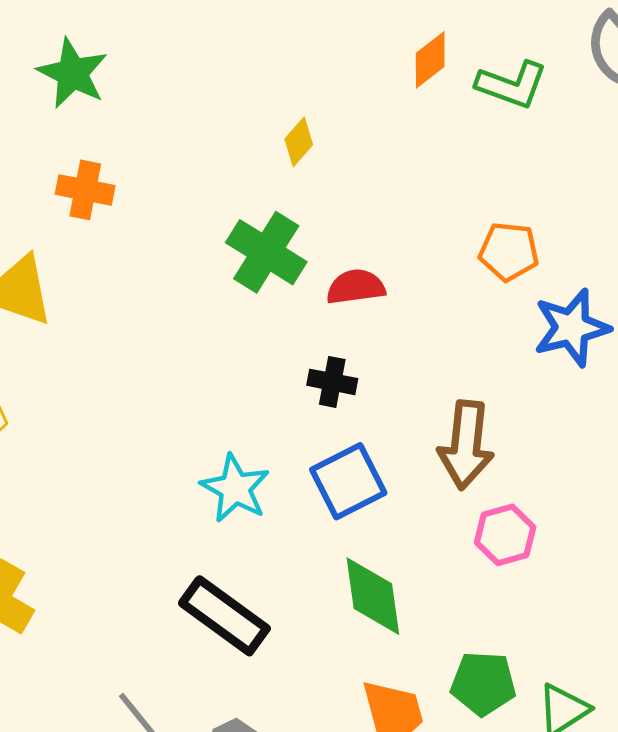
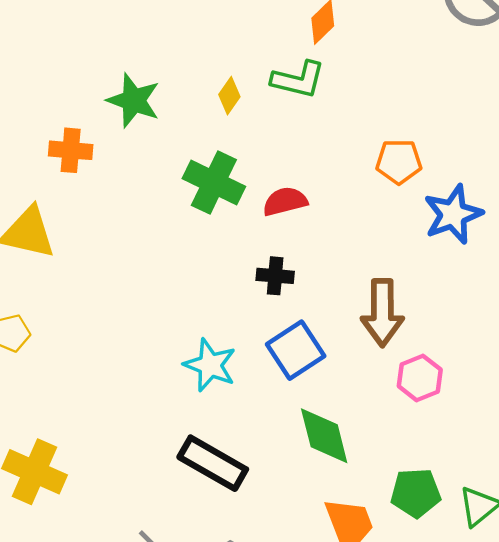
green star: (73, 73) -> (134, 100), moved
green L-shape: (512, 85) -> (298, 80), moved

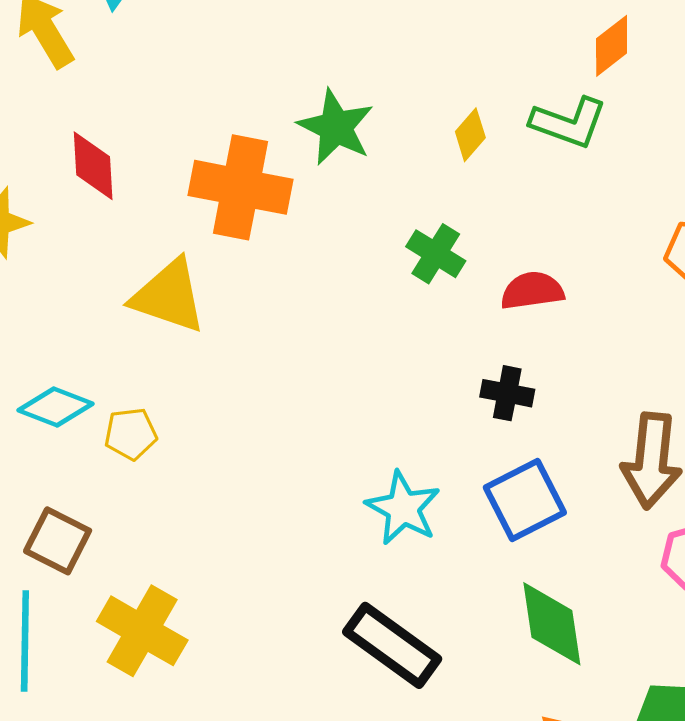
orange cross: (71, 150) -> (240, 187), size x1.6
green cross: (214, 182) -> (436, 254), size x0.7

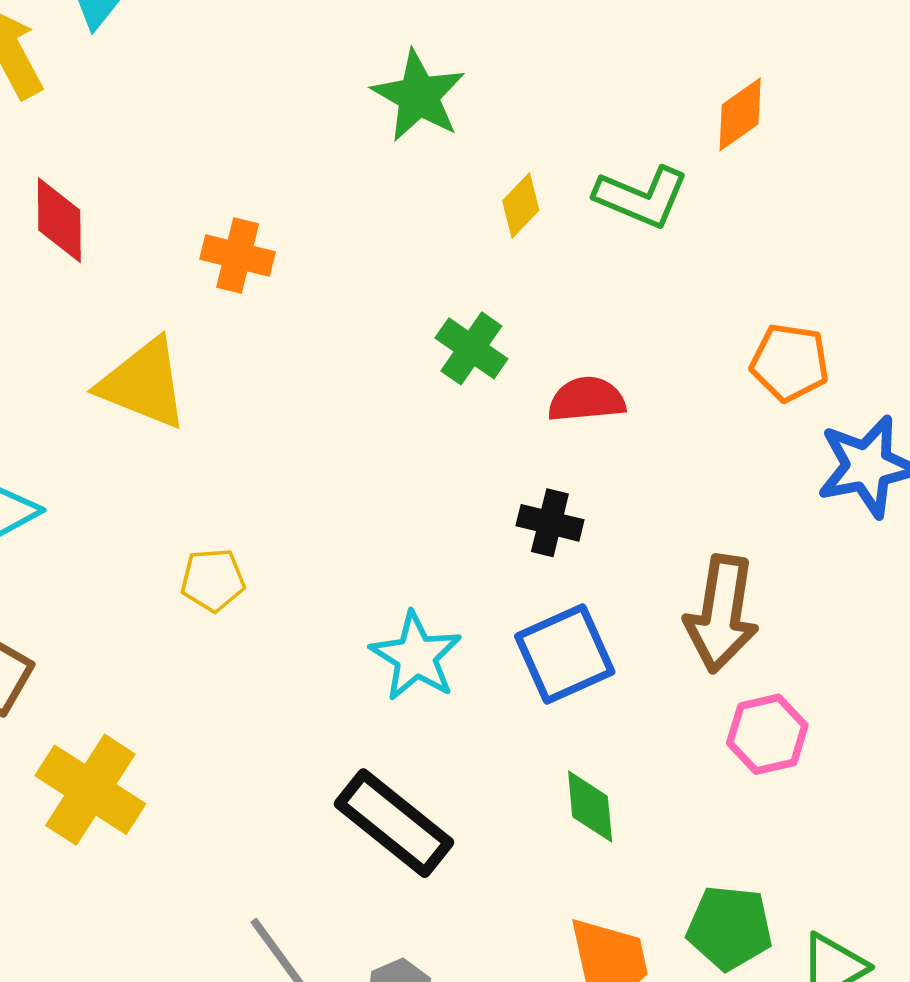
orange diamond: (612, 46) -> (740, 114), moved
green star: (336, 127) -> (419, 96), moved
orange cross: (240, 187) -> (238, 256), size x0.6
yellow pentagon: (131, 434) -> (213, 580), moved
green diamond: (552, 624) -> (590, 806), size x0.7

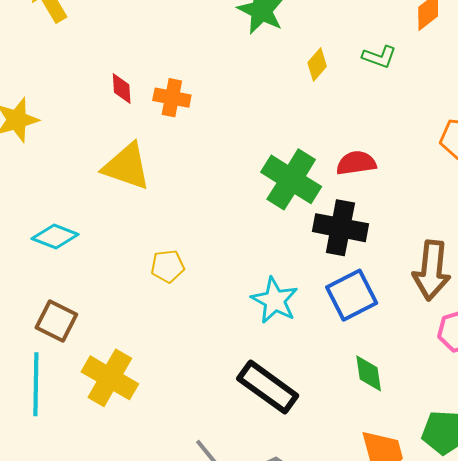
green L-shape: (641, 197) -> (379, 57), size x0.7
red diamond: (59, 220) -> (122, 88), moved, size x0.7
green cross: (471, 348) -> (291, 179), moved, size x1.6
black cross: (550, 523) -> (340, 228), size x1.6

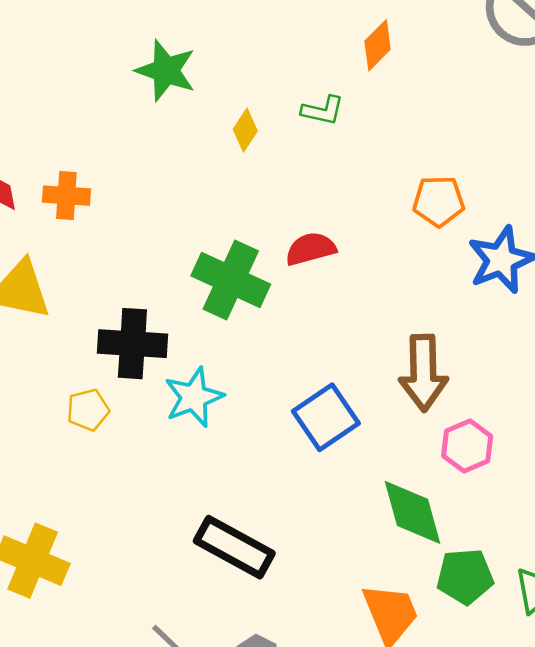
black cross: (340, 228) -> (132, 344), moved
cyan star: (275, 300) -> (194, 397), moved, turned 30
green diamond: (369, 373) -> (412, 512), moved, size x1.5

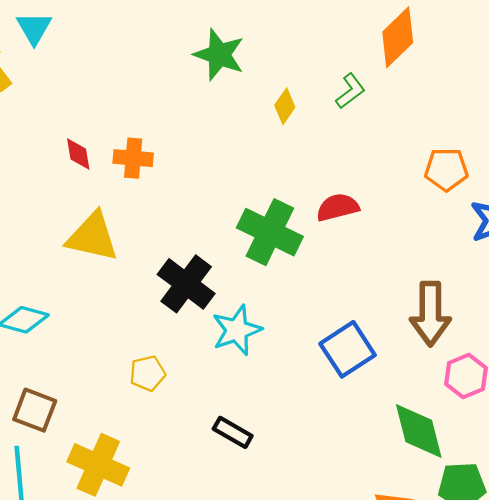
orange diamond: (378, 45) -> (398, 37), size x1.4
green L-shape: (323, 110) -> (350, 91), turned -51
black cross: (132, 344) -> (186, 284), turned 32
yellow pentagon: (88, 410) -> (148, 373), moved
black rectangle: (234, 547) -> (233, 432), moved, size x0.6

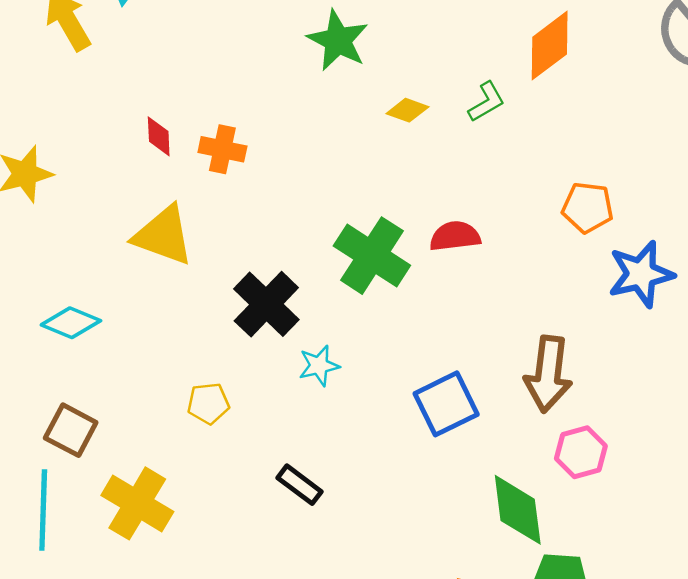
yellow diamond: (285, 106) -> (407, 110), turned 68
cyan star: (237, 330) -> (319, 366), size x0.7

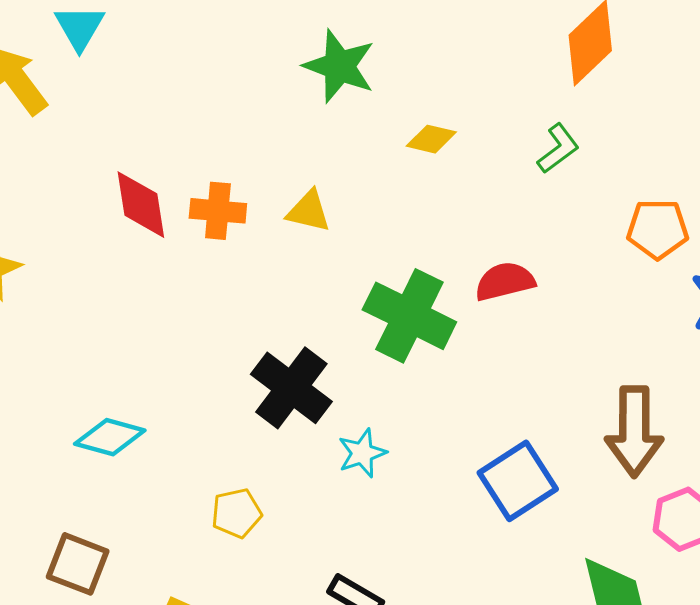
green L-shape: (487, 102) -> (558, 149), moved
red diamond: (159, 136) -> (141, 205), size x1.5
yellow triangle: (163, 235) -> (309, 211), moved, size x0.6
cyan diamond: (71, 323) -> (110, 437), moved

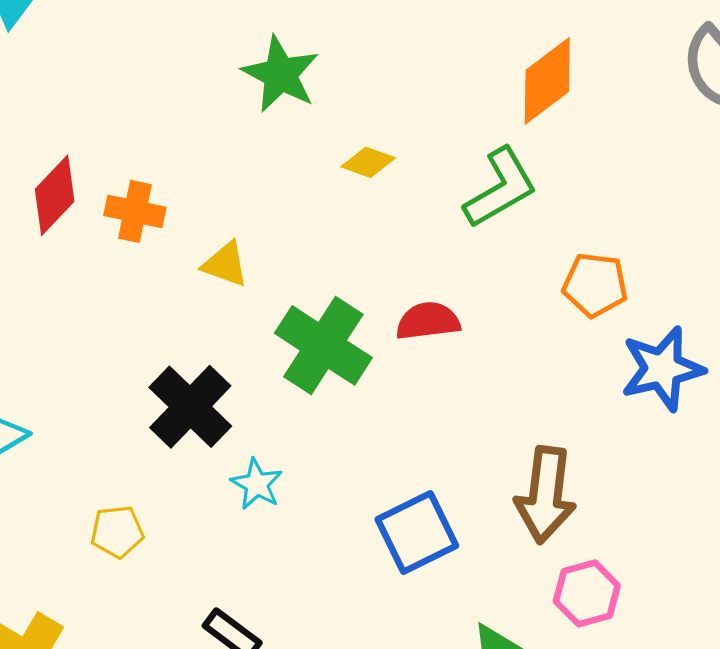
green L-shape: (558, 149) -> (500, 188), size x1.6
red diamond: (141, 205) -> (55, 195), turned 46
yellow triangle: (309, 211) -> (225, 264), moved
cyan star: (362, 453) -> (257, 484), turned -30

